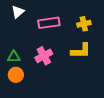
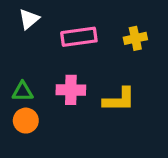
yellow L-shape: (81, 51) -> (119, 100), moved
pink cross: (44, 56) -> (71, 90), turned 30

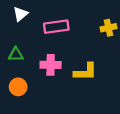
yellow cross: (135, 38) -> (108, 28), moved
green triangle: (23, 92) -> (16, 54), moved

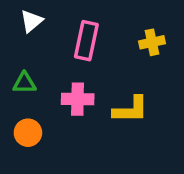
pink rectangle: (56, 27) -> (86, 41), turned -70
yellow cross: (108, 28) -> (152, 42), moved

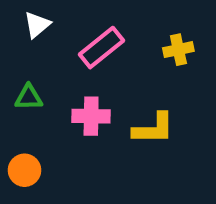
pink rectangle: (86, 41) -> (101, 48), turned 39
orange circle: (28, 133) -> (25, 170), moved

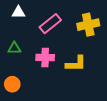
white triangle: (37, 25) -> (18, 12), turned 40
yellow cross: (178, 50) -> (88, 25), size x1.5

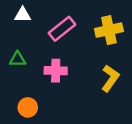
yellow L-shape: (76, 64) -> (110, 78), moved, turned -55
orange circle: (12, 84) -> (28, 107), moved

